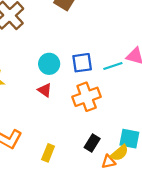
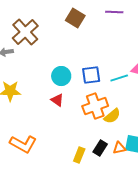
yellow rectangle: (48, 153) -> (79, 155), moved
yellow semicircle: (120, 153) -> (112, 116), moved
orange triangle: (109, 162) -> (119, 148), moved

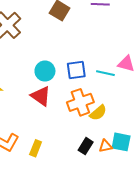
cyan line: (119, 78) -> (105, 73), turned 30
red triangle: (57, 100) -> (41, 96), size x1.5
yellow rectangle: (79, 155) -> (36, 148), moved

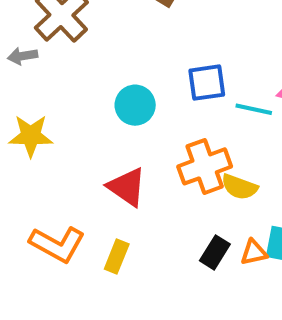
blue square: (76, 70) -> (207, 83), moved
red triangle: (41, 96) -> (127, 187), moved
yellow semicircle: (98, 113) -> (239, 187), turned 60

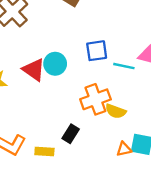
red triangle: (127, 187) -> (34, 70), moved
black rectangle: (215, 252) -> (71, 134), moved
yellow rectangle: (117, 257) -> (44, 152), turned 72

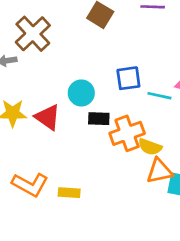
red triangle: (34, 70) -> (48, 117), moved
black rectangle: (71, 134) -> (99, 119), moved, turned 60
orange triangle: (124, 149) -> (159, 171), moved, size x1.5

